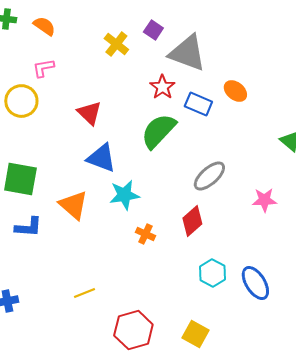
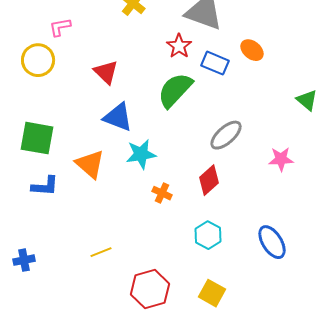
cyan hexagon: (212, 273) -> (208, 235), moved

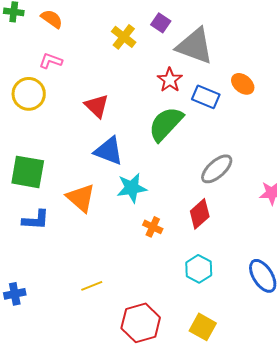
pink L-shape: (60, 27) -> (51, 61), turned 30

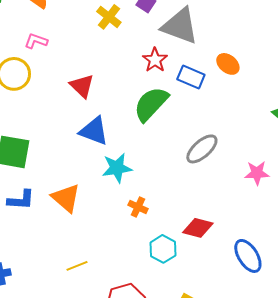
orange triangle: (81, 198) -> (66, 198), moved
red diamond: (200, 214) -> (198, 228), moved, turned 56
cyan hexagon: (199, 269) -> (163, 249), moved

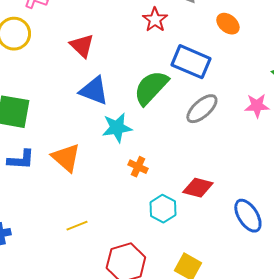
blue rectangle: (191, 77) -> (191, 62), moved, size x1.4
green semicircle: (151, 104) -> (151, 88), moved
pink star: (257, 173) -> (257, 106), moved

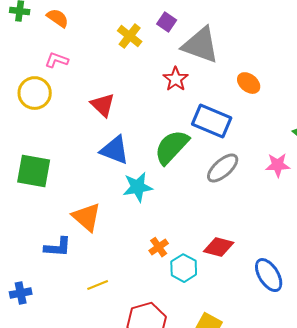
blue L-shape: (21, 160) -> (58, 247), moved
orange cross: (138, 167) -> (159, 247), moved, turned 30

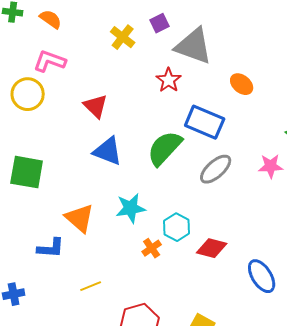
purple square: (167, 22) -> (160, 23), turned 30
pink L-shape: (57, 60) -> (50, 61), size x1.4
cyan star: (138, 187) -> (131, 208), moved
cyan hexagon: (184, 268) -> (177, 227), moved

